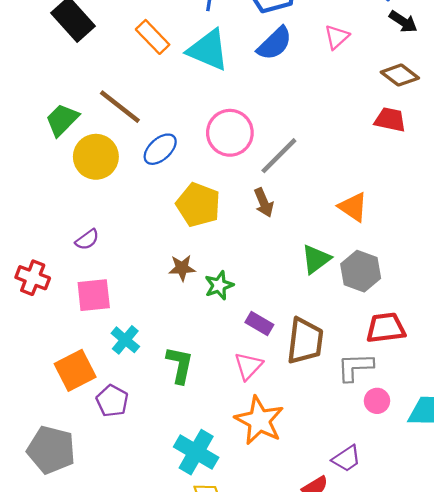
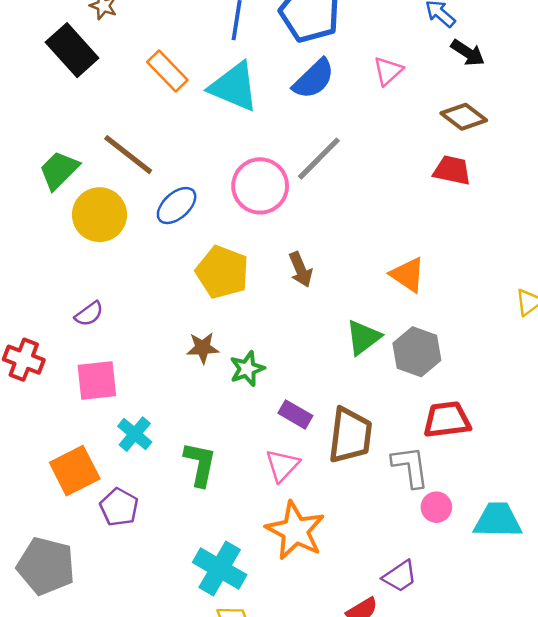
gray line: (279, 156) -> (319, 159), moved
gray L-shape: (355, 367) -> (410, 467), turned 84

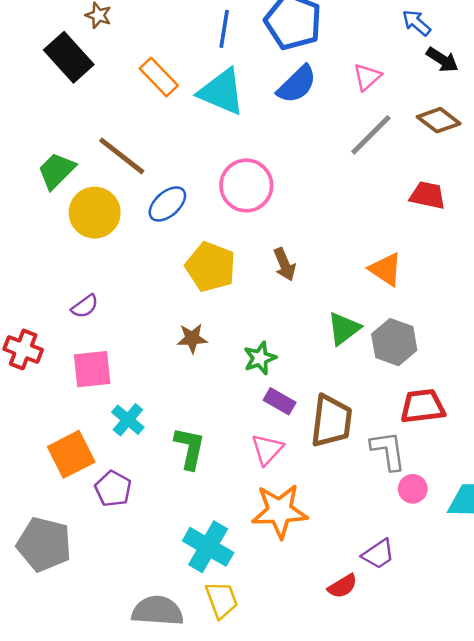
gray line: (319, 159) -> (371, 135), moved
red trapezoid: (452, 170) -> (428, 195), moved
green star: (247, 369) -> (260, 358), moved
orange star: (295, 531) -> (280, 511), turned -30

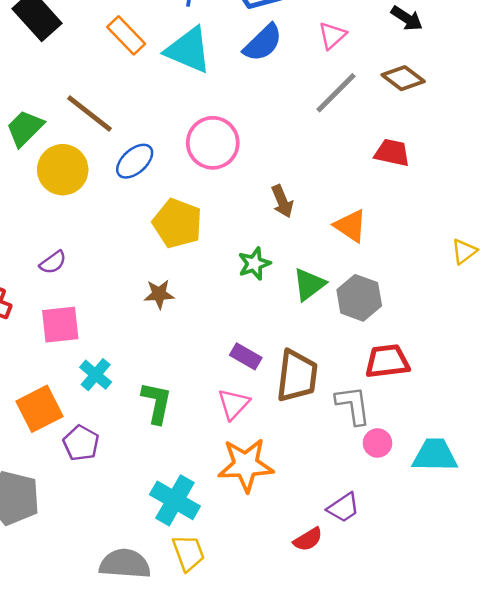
brown arrow: (285, 264) -> (282, 201), moved
green star: (260, 358) -> (254, 264), moved

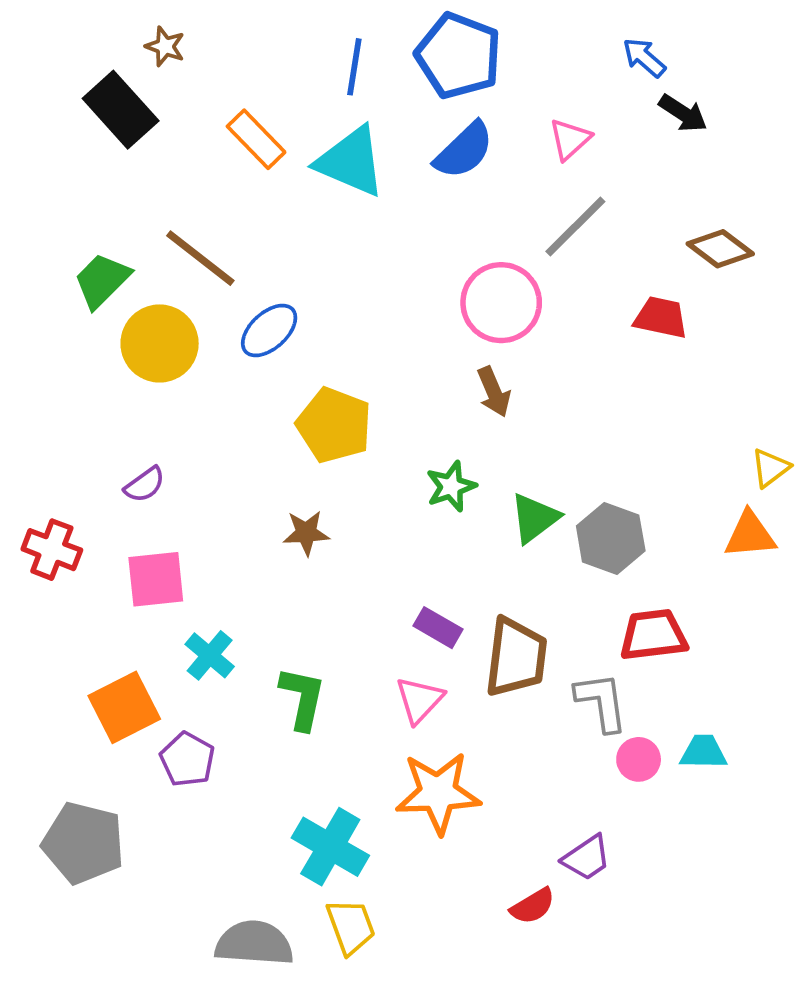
brown diamond: (403, 78) -> (720, 249), moved
pink circle: (213, 143) -> (501, 303), moved
orange triangle: (351, 226) -> (750, 535), moved, turned -39
cyan trapezoid: (435, 455) -> (704, 752), moved, size x0.7

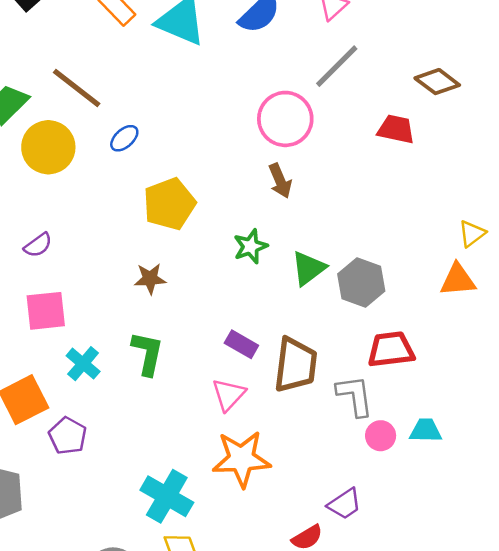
blue ellipse: (269, 330) -> (124, 138), size x0.7
yellow pentagon: (334, 425) -> (169, 204), turned 30
green L-shape: (302, 698) -> (147, 353), moved

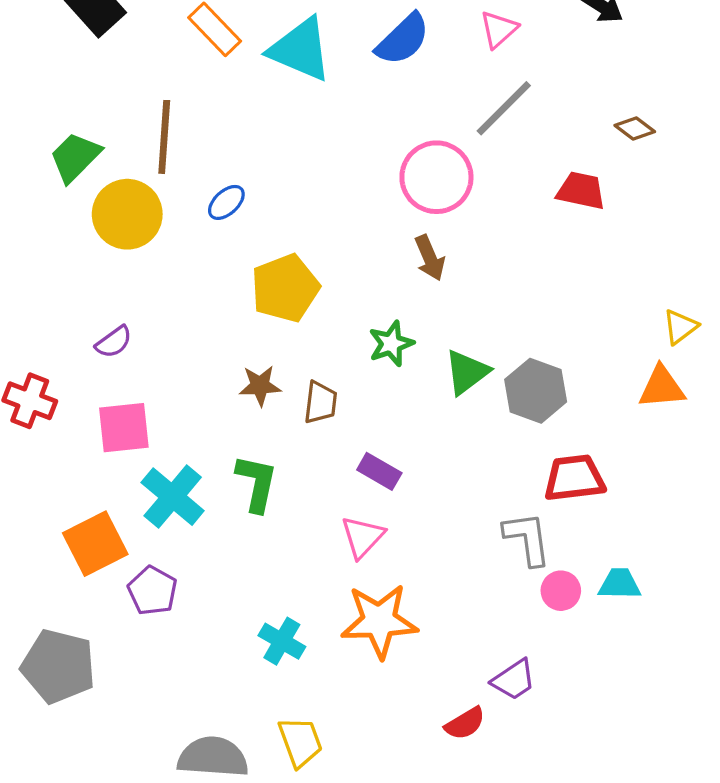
brown diamond: (437, 82) -> (635, 128), size x0.7
brown line: (77, 88) -> (164, 137), turned 56
cyan cross: (83, 364) -> (173, 497), size x1.4
brown trapezoid: (296, 365) -> (321, 402), moved, size x0.6
cyan cross: (167, 496) -> (282, 641), moved, size x0.7

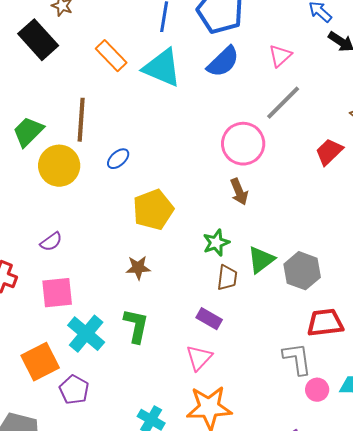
red trapezoid: (581, 191) -> (329, 152), turned -56
brown trapezoid: (321, 402) -> (227, 278), moved

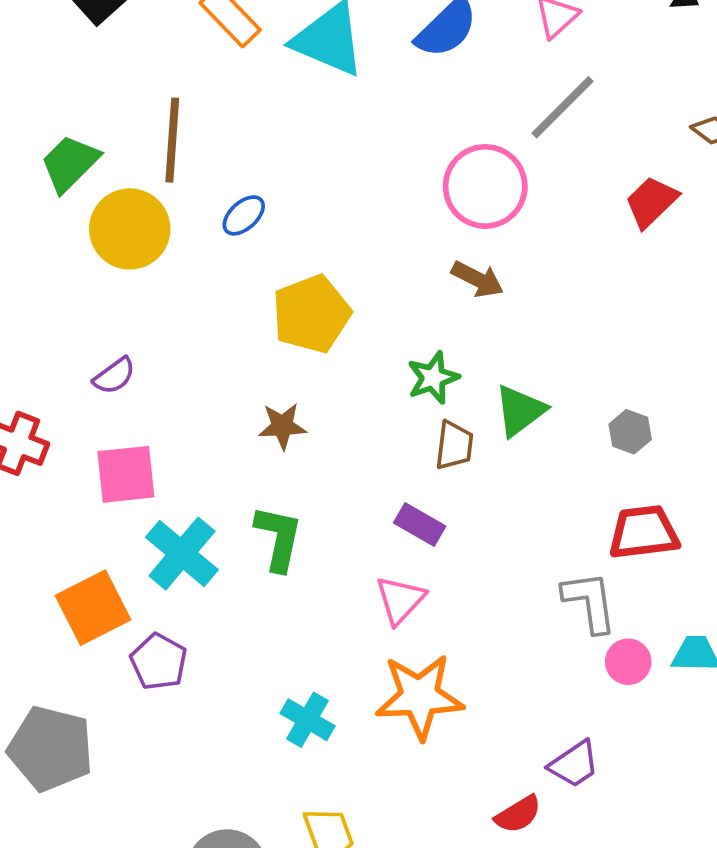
brown arrow: (239, 192) -> (477, 279), turned -40
gray hexagon: (302, 271) -> (630, 432), moved, size x0.6

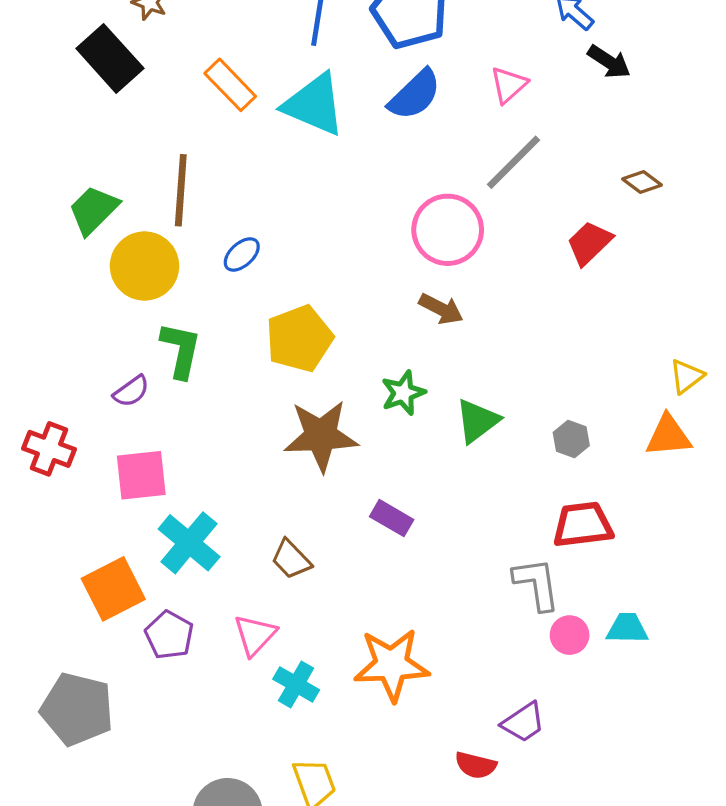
brown star: (282, 426) -> (321, 436), moved, size x1.8
brown trapezoid: (454, 445) -> (291, 559), moved, turned 129
green L-shape: (278, 538) -> (181, 350), moved
pink triangle: (400, 600) -> (255, 635), moved
red semicircle: (518, 814) -> (476, 765), turned 45

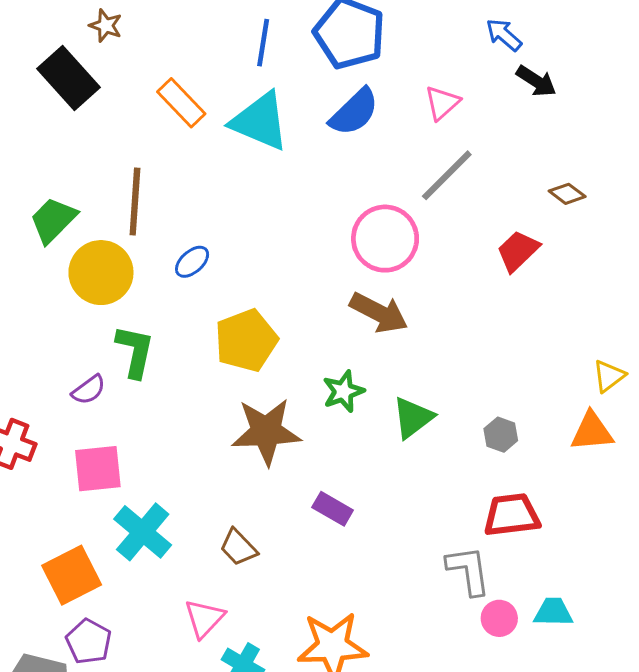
brown arrow: (441, 309) -> (379, 313), size x1.4
purple pentagon: (169, 635) -> (89, 641), moved

